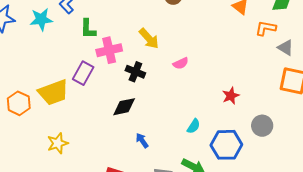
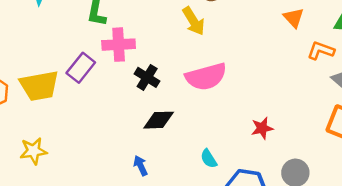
yellow arrow: (149, 39) -> (194, 21), moved
pink semicircle: (181, 63) -> (206, 77), size x2.0
black diamond: (124, 107) -> (159, 120), moved
cyan semicircle: (194, 126) -> (209, 159), turned 105

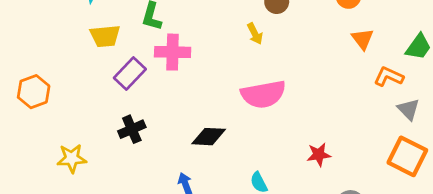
yellow arrow: (194, 21) -> (255, 34), size x0.7
black cross: (147, 77) -> (132, 129), moved, turned 30
yellow trapezoid: (39, 86) -> (105, 36), moved, size x0.7

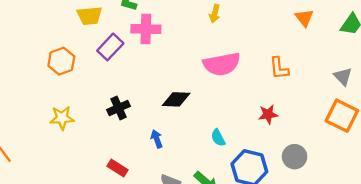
yellow arrow: (255, 34) -> (215, 14), turned 42
orange L-shape: (389, 77) -> (279, 68), moved, turned -120
orange hexagon: (34, 92) -> (61, 61), moved
black cross: (132, 129) -> (119, 108), moved

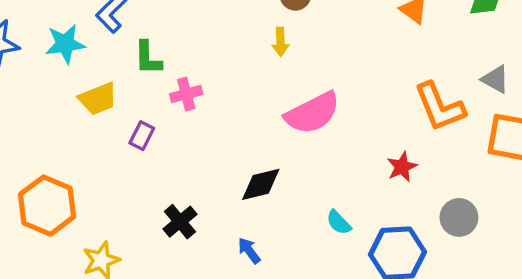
pink cross: (146, 29) -> (186, 94), size x0.7
purple rectangle: (110, 47) -> (142, 136), size x0.7
orange hexagon: (61, 61) -> (47, 206), moved, size x1.4
orange L-shape: (279, 68) -> (440, 107), moved, size x1.5

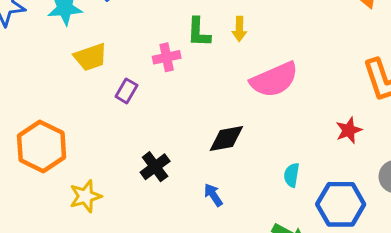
yellow arrow: (280, 42) -> (239, 29), moved
green L-shape: (148, 58) -> (199, 32), moved
cyan semicircle: (339, 222) -> (292, 175), turned 50

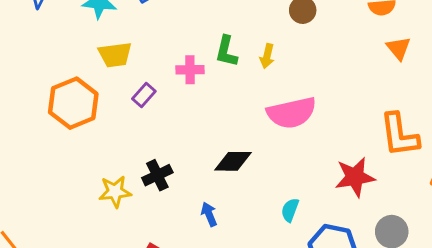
red star: (349, 130) -> (355, 177), size x1.5
orange hexagon: (42, 147) -> (73, 103), moved
yellow star: (85, 196) -> (115, 192), moved

